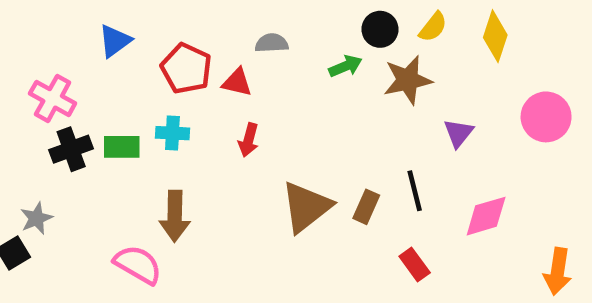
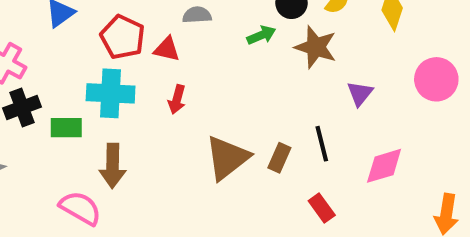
brown star: (408, 80) -> (316, 47), turned 30
cyan cross: (172, 133) -> (111, 93), size x1.6
green rectangle: (122, 147) -> (66, 128), moved

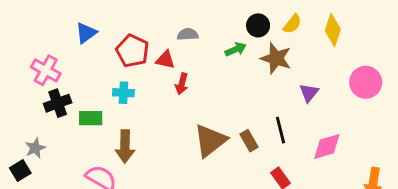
cyan cross: (111, 93) -> (123, 93), size x0.6
red arrow: (177, 99) -> (182, 84), moved
brown rectangle: (279, 158) -> (249, 141), turned -54

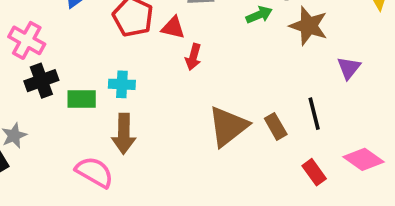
cyan cross: (123, 93) -> (122, 84), moved
pink diamond: (327, 147) -> (363, 159), moved, turned 52

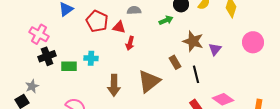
brown star: (309, 26) -> (193, 41), moved
brown rectangle: (276, 126) -> (175, 62), moved
brown arrow: (124, 134) -> (114, 85), moved

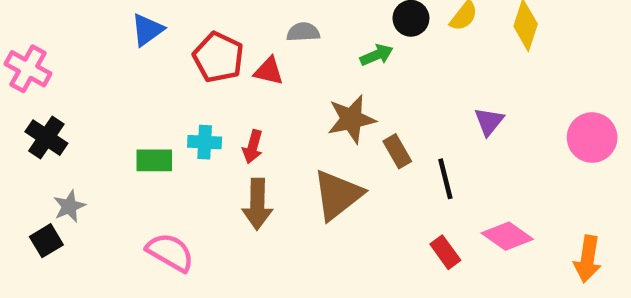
pink cross: (39, 34) -> (28, 69), moved
brown star: (193, 41) -> (351, 119), moved, turned -30
pink circle: (253, 42) -> (592, 138), moved
red arrow: (130, 43) -> (253, 147), moved
black cross: (47, 56) -> (46, 138), moved, turned -36

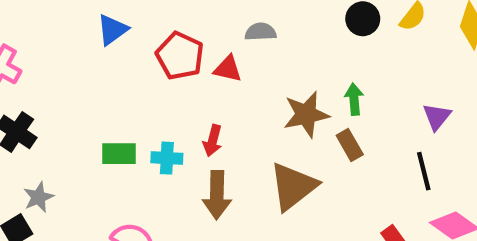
green arrow: (377, 55) -> (354, 99), moved, turned -72
cyan cross: (205, 142) -> (167, 158), moved
black line: (445, 179) -> (424, 171), moved

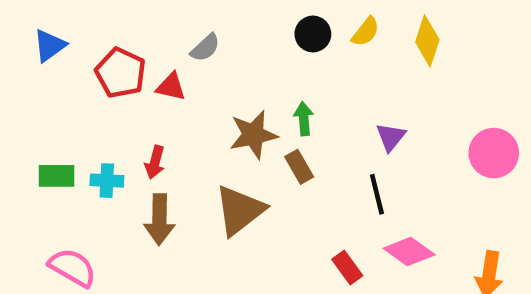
gray semicircle: (260, 32) -> (205, 48), turned 140

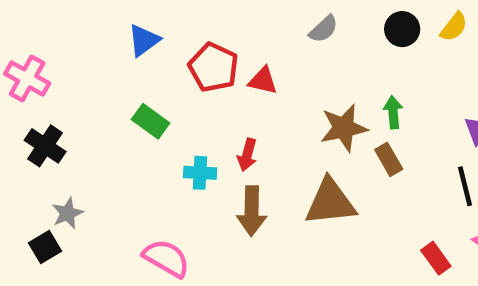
gray semicircle: (205, 48) -> (324, 29), moved
green rectangle: (56, 176) -> (151, 121), moved, turned 36
brown triangle: (240, 210) -> (330, 202), turned 32

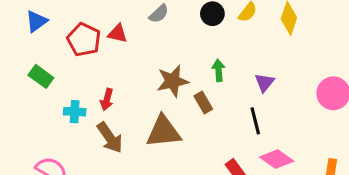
red triangle: (263, 81) -> (118, 34), moved
green arrow: (393, 112) -> (219, 70), moved
brown arrow: (252, 211) -> (110, 138), turned -36

